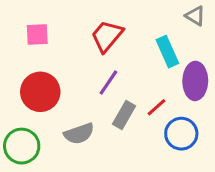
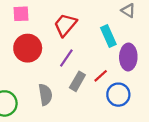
pink square: (37, 34) -> (21, 14), moved
red circle: (40, 92) -> (28, 48), moved
gray semicircle: (79, 134) -> (45, 95), turned -80

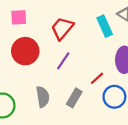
cyan rectangle: (108, 36) -> (105, 26), moved
gray rectangle: (77, 81) -> (74, 98), moved

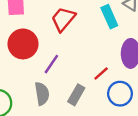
purple line: (63, 61) -> (51, 64), moved

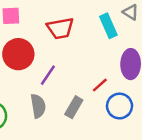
red trapezoid: (63, 19) -> (60, 28), turned -140

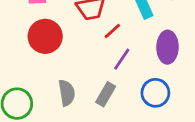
purple line: (48, 75) -> (122, 59), moved
red line: (100, 85) -> (112, 31), moved

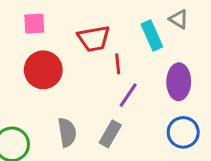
red line: (112, 31) -> (118, 64), turned -54
blue circle: (155, 93) -> (183, 132), moved

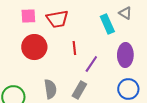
red trapezoid: (94, 39) -> (57, 19), moved
red line: (118, 64) -> (74, 48), moved

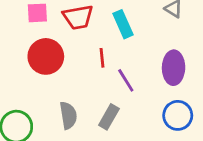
cyan rectangle: (107, 24) -> (123, 24), moved
purple line: (91, 64) -> (126, 80), turned -66

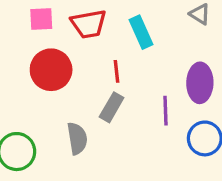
purple line: (126, 80) -> (166, 111), moved, turned 30
gray rectangle: (109, 117) -> (112, 107), moved

